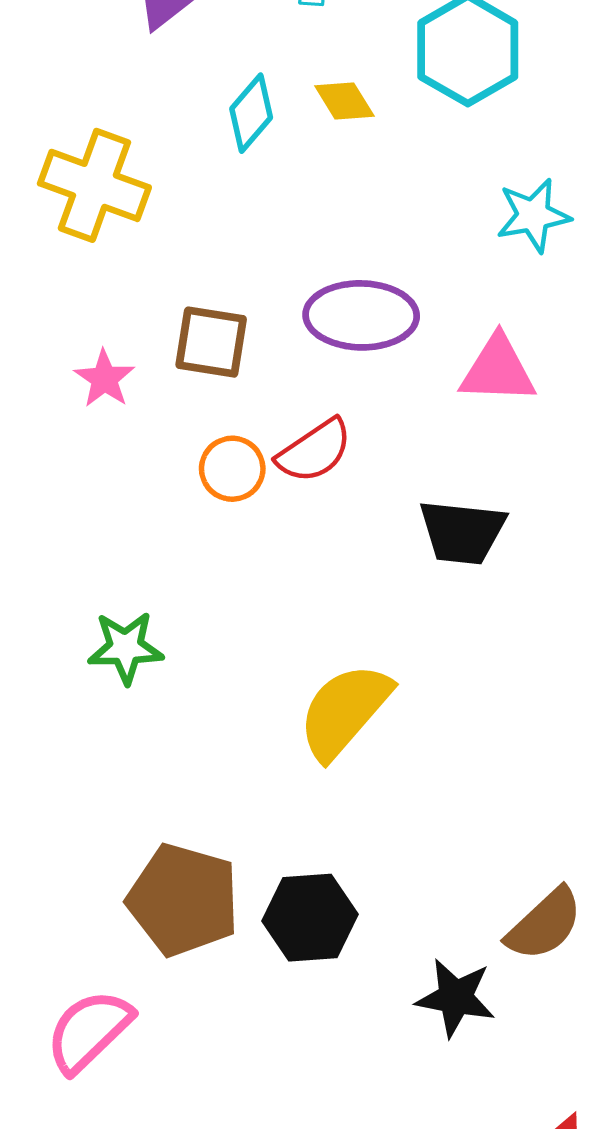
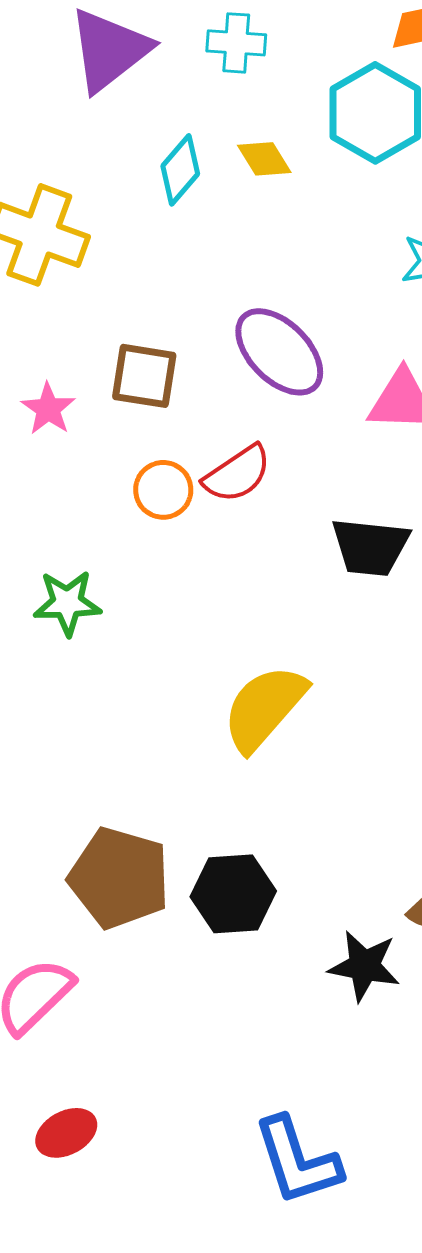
purple ellipse: (361, 315) -> (279, 352), turned 44
green star: (126, 648) -> (67, 603), moved

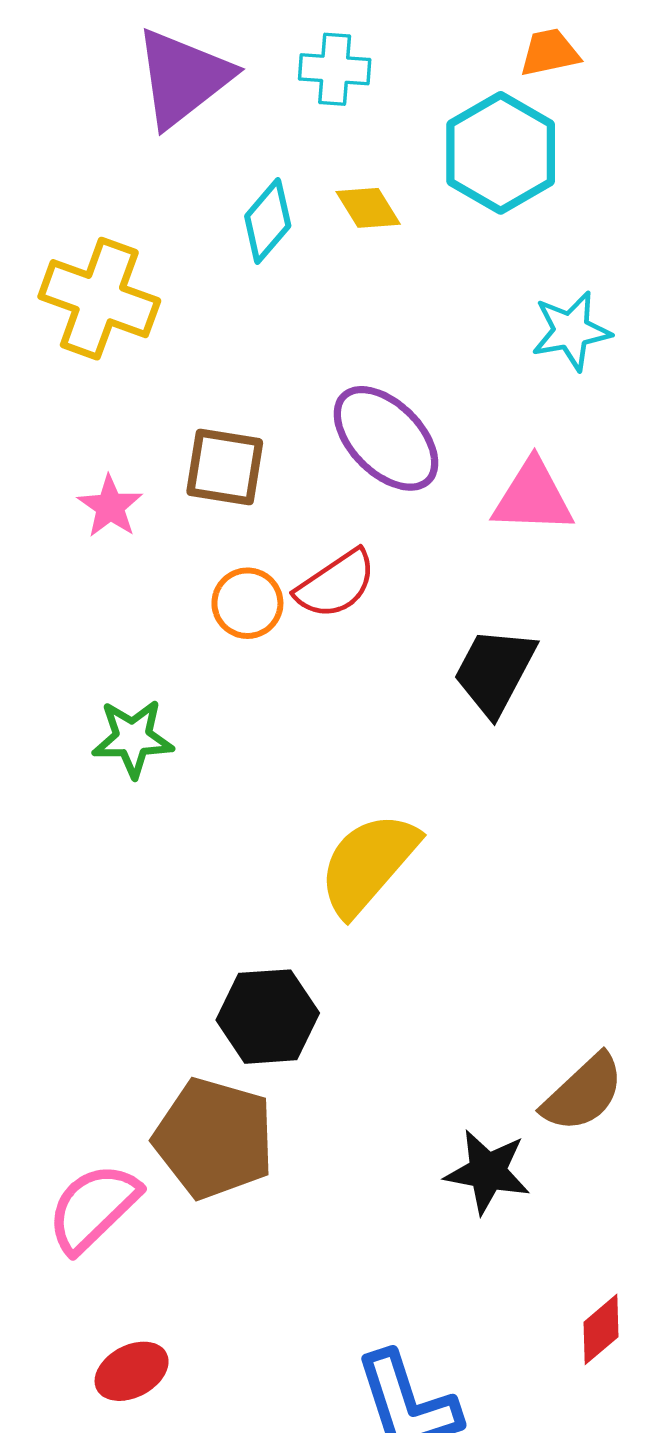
black trapezoid: (370, 547) -> (495, 671), turned 112
brown pentagon: (119, 878) -> (214, 1138), moved
black hexagon: (233, 894) -> (268, 1017), moved

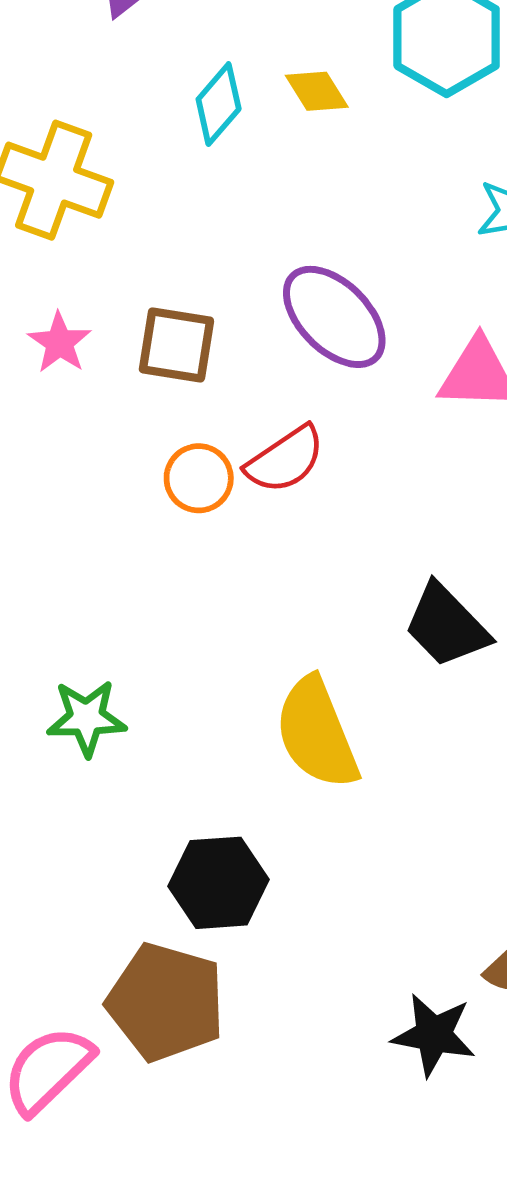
pink star: (110, 506) -> (60, 343), moved
black trapezoid: (495, 671) -> (447, 626), moved, turned -72
green star: (133, 738) -> (86, 718), moved
yellow semicircle: (368, 864) -> (317, 733), turned -63

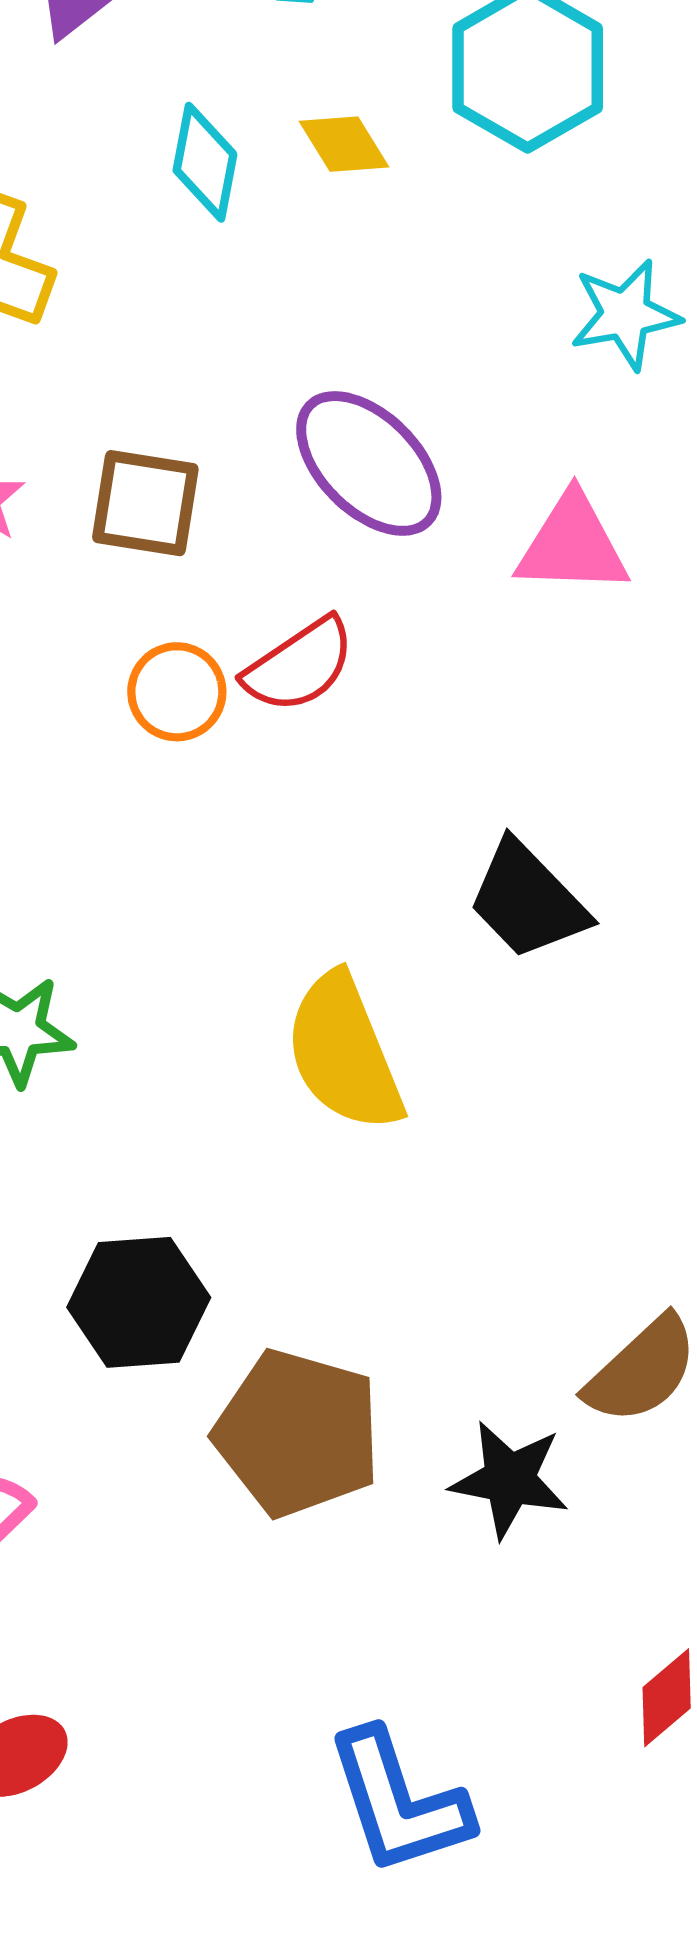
cyan diamond: (219, 104) -> (205, 162), turned -30
black hexagon: (219, 883) -> (139, 1302), moved
brown pentagon: (166, 1002) -> (298, 1433), moved

